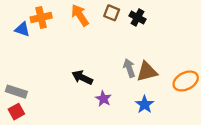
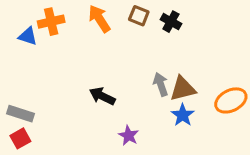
purple star: (103, 99) -> (129, 136), moved
blue star: (145, 105) -> (183, 115), moved

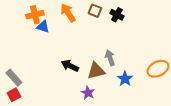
blue triangle: (28, 36) -> (43, 27), moved
brown triangle: (183, 89) -> (96, 71), moved
gray rectangle: (20, 114) -> (14, 78), turned 30

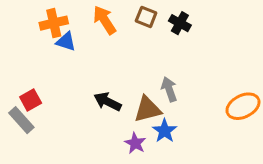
blue star: (125, 79) -> (165, 131), moved
red square: (14, 95) -> (31, 100), moved

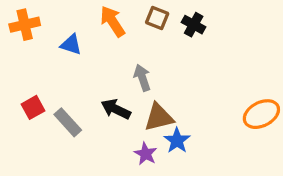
orange cross: (54, 23) -> (25, 25), moved
gray arrow: (169, 89) -> (142, 78), moved
gray rectangle: (21, 120) -> (68, 122), moved

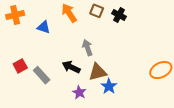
purple star: (146, 154) -> (79, 92), moved

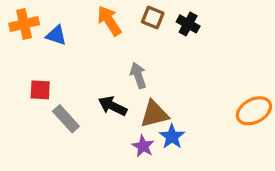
blue triangle: (44, 27) -> (56, 35), moved
red square: (20, 66) -> (40, 90), moved, turned 32
purple star: (79, 92) -> (143, 146), moved

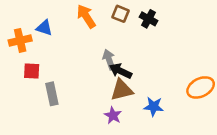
orange cross: (24, 24) -> (20, 40), moved
black arrow: (113, 106) -> (121, 71), moved
gray rectangle: (66, 119) -> (52, 94), turned 30
blue star: (172, 137) -> (154, 107), moved, turned -30

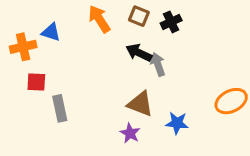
black cross: (148, 19) -> (171, 22), turned 36
gray arrow: (109, 60) -> (158, 64), moved
black arrow: (121, 71) -> (139, 53), moved
brown triangle: (122, 90) -> (140, 104), turned 35

